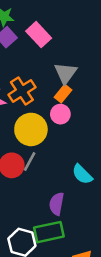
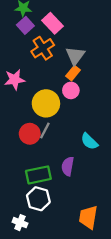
orange cross: (22, 91) -> (43, 48), moved
green rectangle: (49, 232) -> (38, 175), moved

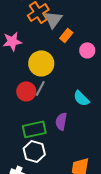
gray triangle: (75, 56) -> (53, 19), moved
pink circle: (71, 90) -> (87, 50), moved

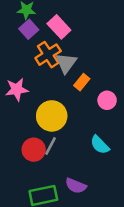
cyan semicircle: (81, 98) -> (100, 145), moved
purple semicircle: (61, 121) -> (76, 186), turned -78

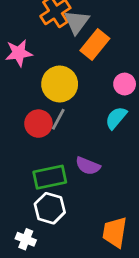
orange rectangle: (82, 82) -> (95, 44), size x1.5
pink circle: (107, 100) -> (125, 84), moved
cyan semicircle: (100, 145) -> (116, 118), turned 85

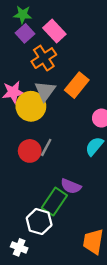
gray triangle: (77, 22) -> (45, 91), moved
yellow circle: (60, 84) -> (31, 106), moved
green rectangle: (50, 177) -> (54, 202), moved, turned -44

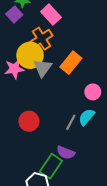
purple square: (25, 33) -> (14, 14), moved
yellow circle: (31, 106) -> (30, 55), moved
gray line: (46, 147) -> (71, 122), moved

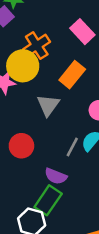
pink rectangle: (51, 14) -> (82, 32), moved
gray triangle: (43, 68) -> (48, 105), moved
purple semicircle: (66, 153) -> (56, 176), moved

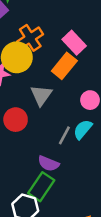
pink rectangle: (82, 32) -> (74, 43), moved
red circle: (21, 146) -> (16, 120), moved

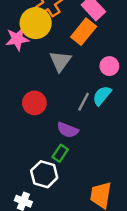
red circle: (16, 120) -> (34, 103), moved
green rectangle: (41, 187) -> (60, 153), size x0.6

